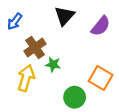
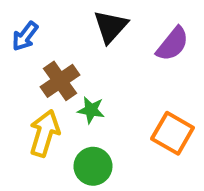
green circle: (75, 97) -> (93, 166), moved

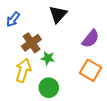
purple semicircle: (173, 44) -> (91, 39), moved

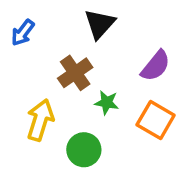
brown cross: (31, 43) -> (75, 73), moved
green star: (48, 58) -> (107, 103), moved

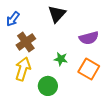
purple semicircle: (156, 66) -> (89, 38), turned 36
brown cross: (75, 73) -> (26, 42), moved

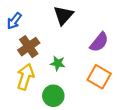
purple semicircle: (89, 38) -> (99, 42), turned -36
green star: (61, 59) -> (58, 63), moved

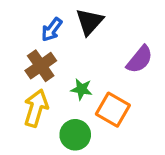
blue arrow: (14, 21) -> (52, 30), moved
orange square: (99, 77) -> (113, 110), moved

